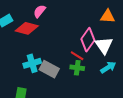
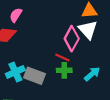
white triangle: (104, 45) -> (88, 30), moved
cyan arrow: (108, 67) -> (92, 74), moved

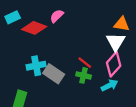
pink semicircle: (16, 15) -> (57, 16), moved
pink diamond: (72, 39) -> (114, 64), moved

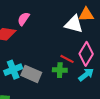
white triangle: (116, 42) -> (74, 24), moved, turned -36
red line: (85, 63) -> (67, 59), moved

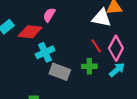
red line: (67, 59) -> (96, 46), moved, turned 32
cyan cross: (13, 70) -> (45, 52), moved

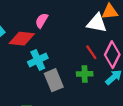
gray rectangle: (60, 72) -> (54, 80), turned 48

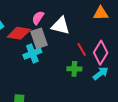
white triangle: (97, 23) -> (61, 26), moved
gray rectangle: (54, 80) -> (39, 38), moved

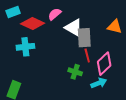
gray rectangle: (39, 38) -> (84, 38), moved
cyan cross: (32, 53) -> (25, 47), moved

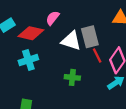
white triangle: (74, 28) -> (71, 41), moved
green cross: (75, 72) -> (72, 77), moved

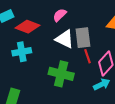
pink semicircle: (53, 18) -> (60, 15), moved
green cross: (72, 77) -> (61, 74), size x1.6

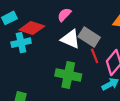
gray rectangle: (83, 38) -> (89, 37), turned -48
cyan cross: (22, 52) -> (21, 43), moved

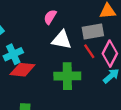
red diamond: (32, 28) -> (22, 70), moved
gray rectangle: (89, 37) -> (93, 32), moved, turned -30

